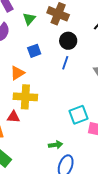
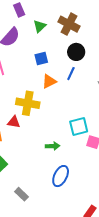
orange triangle: (17, 73) -> (49, 81), moved
green arrow: (56, 145) -> (53, 146), moved

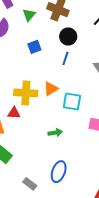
orange triangle: (49, 81) -> (51, 89), moved
cyan square: (79, 127) -> (72, 101), moved, turned 30
blue ellipse: (61, 176) -> (59, 172), moved

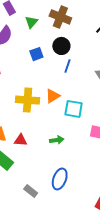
black circle: (68, 37) -> (61, 46), moved
red triangle: (14, 113) -> (21, 140), moved

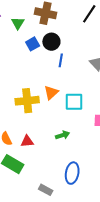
blue square: (36, 54) -> (33, 44), moved

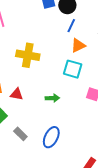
orange triangle: (51, 92) -> (78, 46), moved
gray rectangle: (46, 190) -> (20, 134), moved

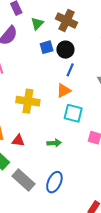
orange triangle: (78, 46) -> (64, 90), moved
gray rectangle: (20, 134) -> (24, 180), size x1.6

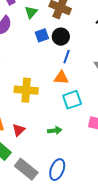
orange triangle: (64, 90) -> (61, 78), turned 35
cyan square: (73, 113) -> (72, 100), turned -30
red triangle: (18, 141) -> (19, 130), turned -48

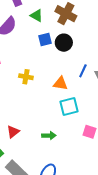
green triangle: (31, 12) -> (37, 16), turned -48
blue line: (67, 57) -> (83, 71), moved
yellow cross: (26, 90) -> (26, 77), moved, size x0.6

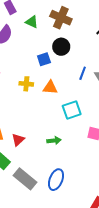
blue square: (45, 40) -> (44, 59), moved
orange triangle: (60, 83) -> (50, 87), moved

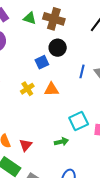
green triangle: (32, 22) -> (30, 18), moved
yellow cross: (26, 84) -> (27, 89), turned -32
cyan square: (72, 110) -> (79, 121), moved

